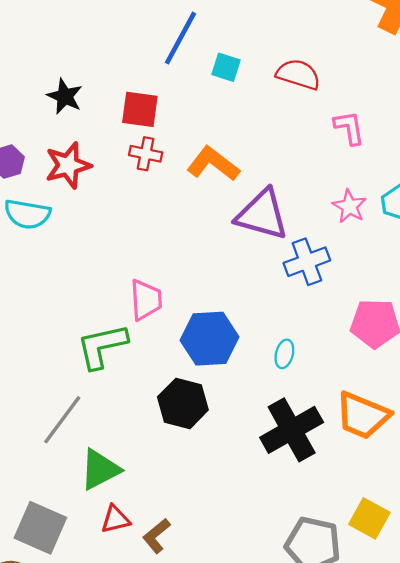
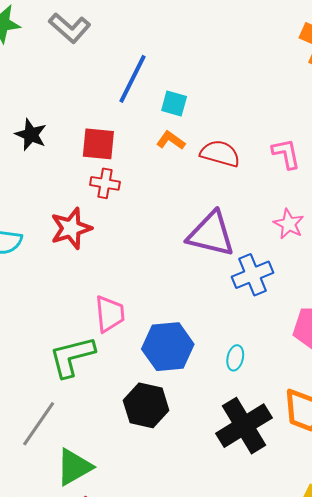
red semicircle: (298, 74) -> (220, 154), moved
orange L-shape: (213, 164) -> (171, 140), moved, size x0.6
red star: (68, 165) -> (71, 228), moved

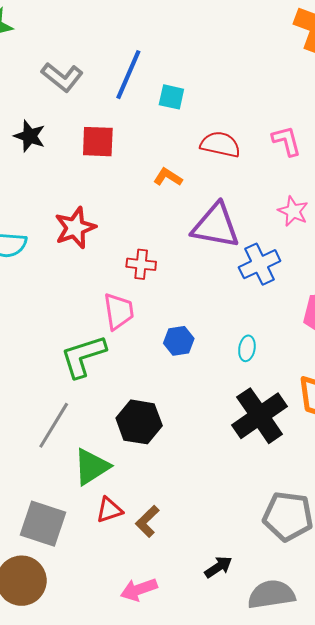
gray L-shape: (70, 28) -> (62, 77), moved
orange L-shape: (171, 140) -> (168, 177), moved
red cross: (105, 183) -> (141, 264), moved
blue hexagon: (168, 347) -> (179, 341), size x0.6
black hexagon: (146, 405) -> (139, 422), moved

